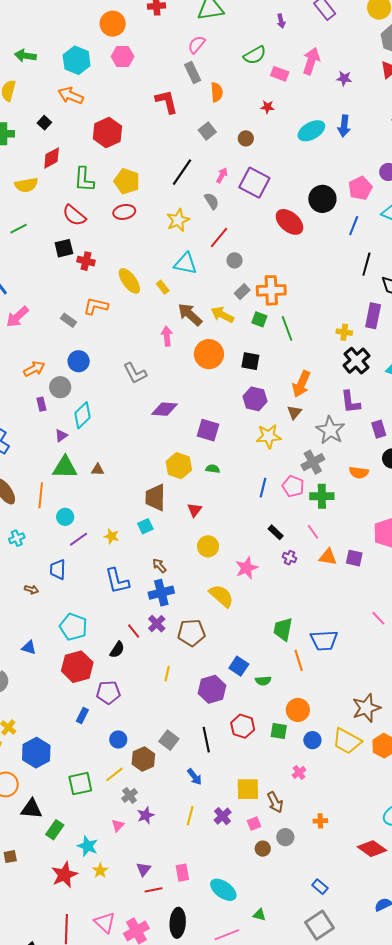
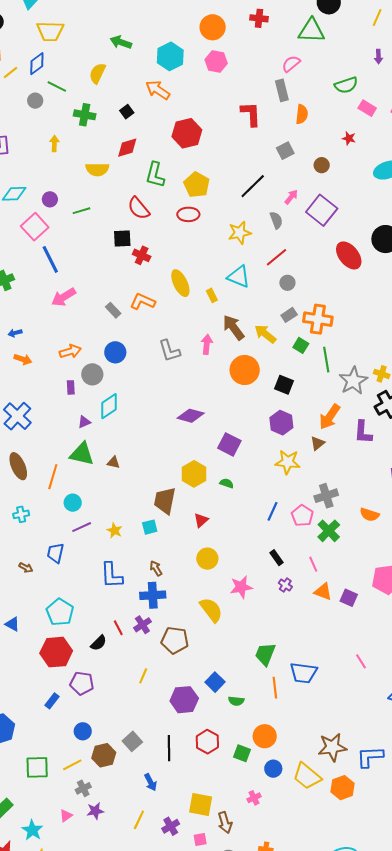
gray L-shape: (135, 373) -> (169, 351), moved
purple L-shape: (350, 402) -> (363, 432), moved
gray star: (330, 430) -> (353, 381), moved
green cross: (322, 496) -> (329, 531), turned 35

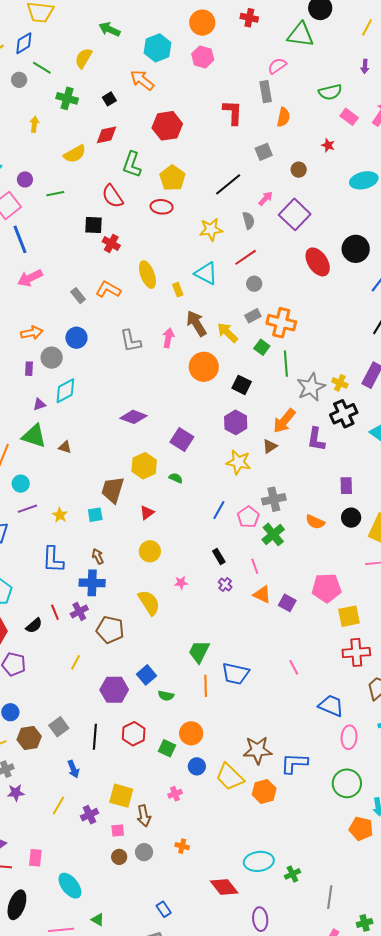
yellow semicircle: (97, 169) -> (75, 154), turned -35
purple diamond: (191, 416) -> (133, 417), moved
pink star: (241, 587) -> (181, 583), size x0.6

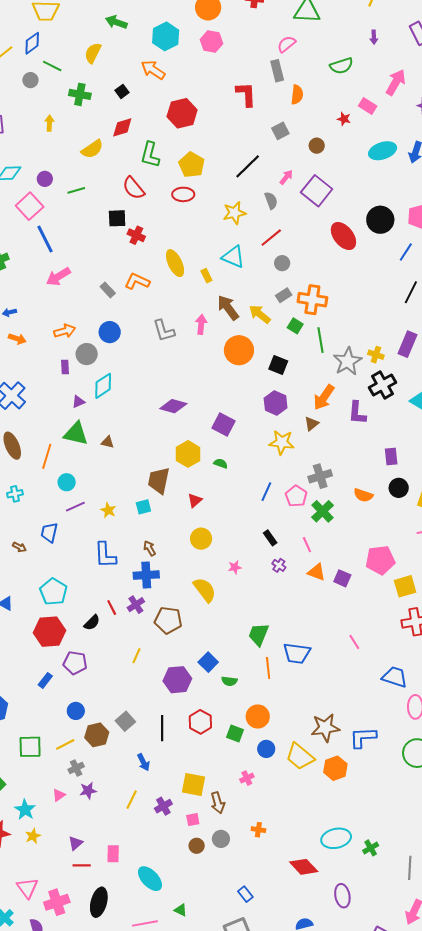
pink rectangle: (349, 117) -> (368, 106), moved

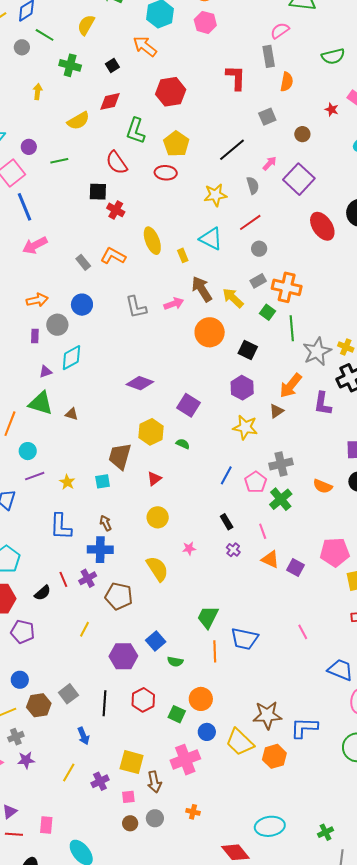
pink arrow: (201, 324) -> (174, 304), turned 60
pink cross: (247, 778) -> (185, 760), size x2.0
green cross: (371, 848) -> (326, 832), moved

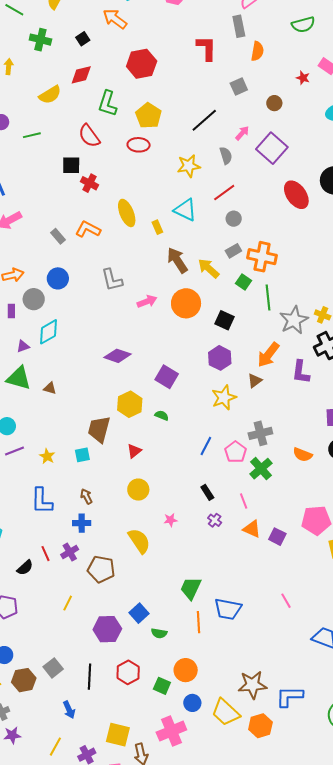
pink arrow: (174, 304) -> (147, 301), moved
yellow star: (245, 427) -> (224, 398), turned -30
blue cross: (100, 550) -> (82, 523), size x0.7

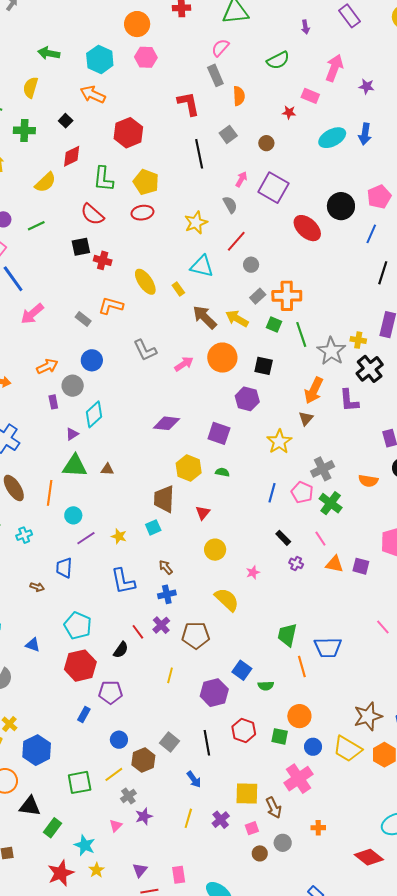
black line: (204, 120) -> (199, 154), moved, turned -48
purple hexagon: (220, 358) -> (247, 399), moved

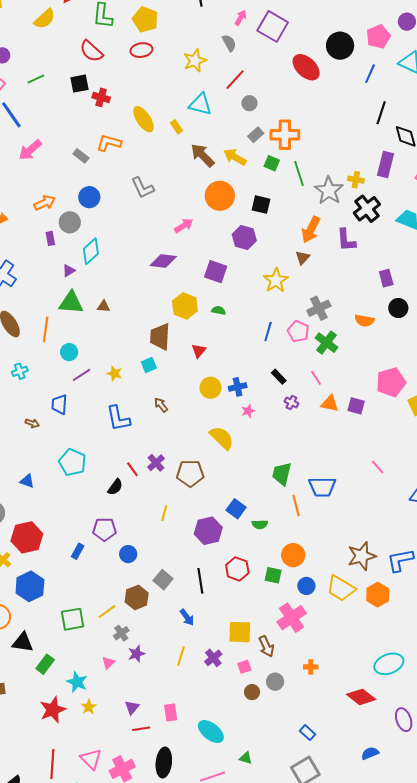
green line: (36, 226) -> (36, 79), moved
pink arrow: (184, 364) -> (184, 226), moved
blue cross: (167, 594) -> (238, 387), moved
red hexagon: (80, 666) -> (27, 537), moved
blue circle: (119, 740) -> (128, 554), moved

